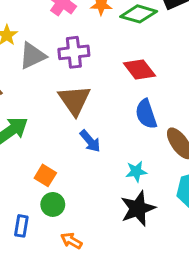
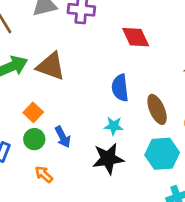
brown triangle: (74, 100) -> (51, 66), moved, turned -48
blue semicircle: (146, 114) -> (120, 88), moved
blue arrow: (90, 141) -> (63, 137), moved

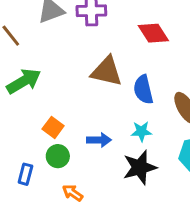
brown triangle: (51, 66) -> (107, 71), moved
blue arrow: (63, 137) -> (99, 140), moved, turned -55

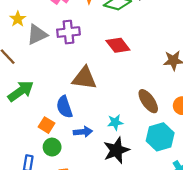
blue semicircle: (143, 90) -> (64, 107), moved

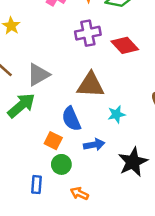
purple cross: (68, 32) -> (88, 33), moved
gray triangle: (37, 34) -> (38, 75), moved
cyan star: (115, 122) -> (116, 114), moved

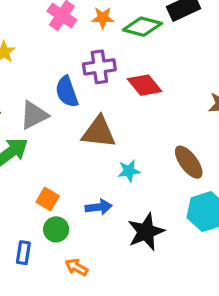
blue semicircle: (71, 119) -> (67, 92), moved

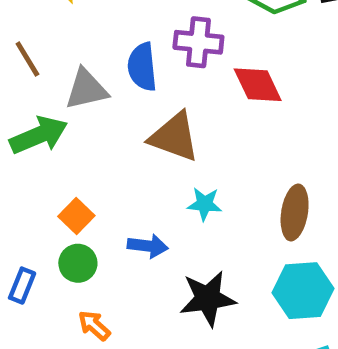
brown ellipse: (189, 162) -> (295, 212), turned 32

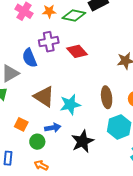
brown triangle: (174, 137) -> (44, 97), moved, turned 30
cyan star: (205, 204) -> (70, 105), size x1.5
green circle: (78, 263) -> (37, 142), moved

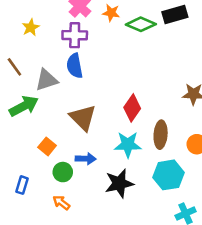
purple cross: (49, 42) -> (75, 35), moved
red diamond: (77, 51) -> (132, 108), moved, turned 65
cyan star: (70, 105) -> (128, 145), moved

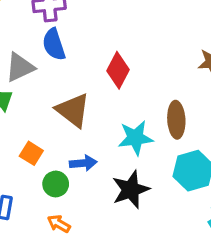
red diamond: (132, 108) -> (118, 70), moved

